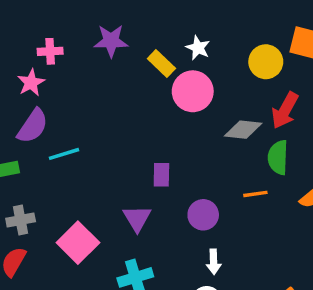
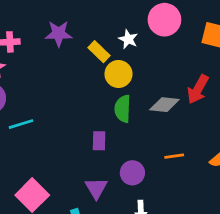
yellow circle: (266, 62) -> (119, 74), moved
pink circle: (193, 91) -> (164, 20), moved
green semicircle: (278, 157) -> (123, 109), moved
purple triangle: (137, 218) -> (96, 188), moved

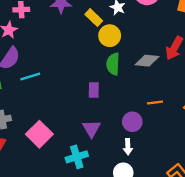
purple circle: (132, 173) -> (132, 122), moved

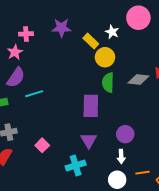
purple rectangle: (94, 90) -> (91, 106), size x1.6
orange line: (155, 103) -> (142, 173), moved
pink square: (39, 134) -> (42, 145), size x0.6

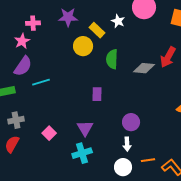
yellow circle: (105, 57) -> (83, 46), moved
green semicircle: (108, 83) -> (112, 59), moved
purple rectangle: (91, 106) -> (97, 94), size x0.6
purple triangle: (89, 140) -> (85, 128), moved

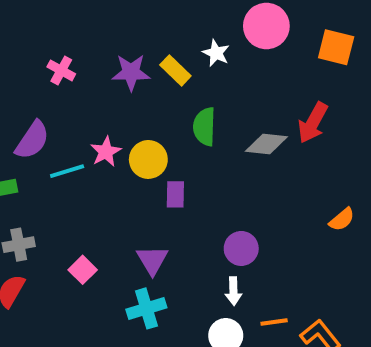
purple star: (68, 17) -> (131, 72), moved
pink cross: (33, 23) -> (61, 70), moved, turned 32
pink star: (22, 41) -> (106, 152), moved
yellow circle: (83, 46) -> (148, 159), moved

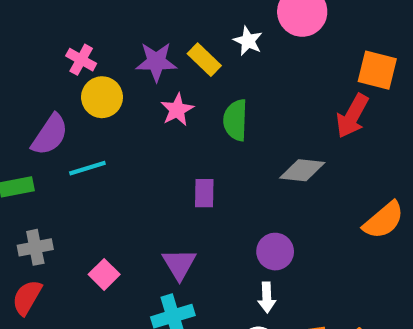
orange square: (336, 47) -> (377, 70), moved
gray diamond: (266, 144) -> (302, 170), moved
pink star: (106, 152) -> (177, 110), moved
yellow circle: (148, 159) -> (102, 97), moved
orange semicircle: (342, 219) -> (384, 220), size x1.5

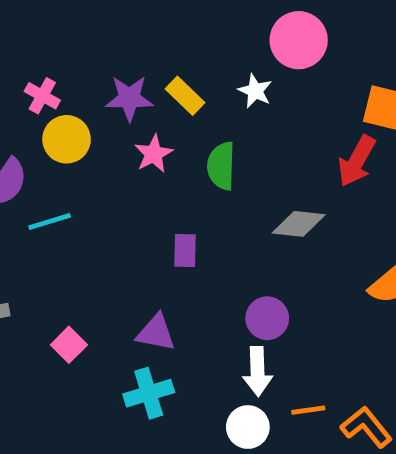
white star: (248, 41) -> (255, 91), moved
purple triangle: (179, 264) -> (156, 333), turned -48
white arrow: (267, 297) -> (258, 371), size x1.4

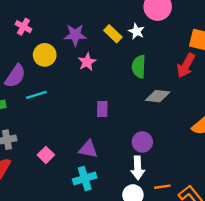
pink cross: (42, 96) -> (23, 27), moved
yellow rectangle: (185, 96) -> (113, 34), moved
green semicircle: (221, 166) -> (139, 67), moved

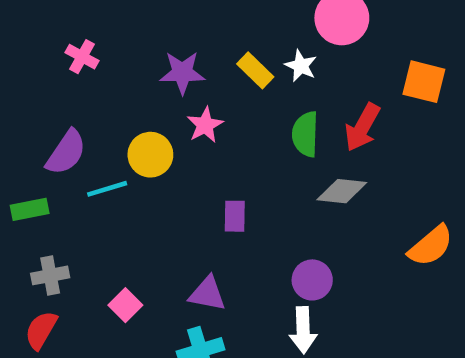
yellow circle: (45, 55) -> (150, 155), moved
red arrow: (186, 66) -> (362, 127), moved

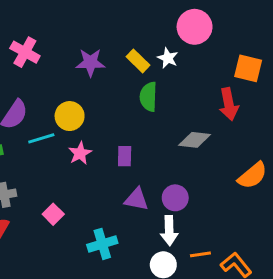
pink cross: (82, 57) -> (25, 52), size x1.4
pink star: (205, 125) -> (80, 153), moved
red arrow: (362, 127) -> (229, 104), moved, turned -40
green semicircle: (305, 134) -> (148, 97), moved
purple triangle: (207, 294) -> (137, 199), moved

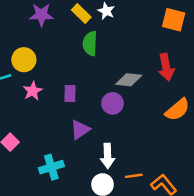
red arrow: (229, 104) -> (166, 67), moved
purple circle: (175, 198) -> (112, 103), moved
purple triangle: (137, 199) -> (80, 130), turned -45

